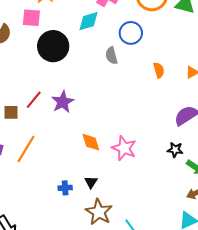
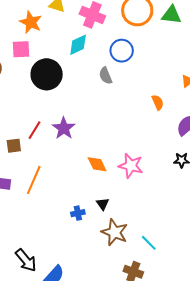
orange semicircle: (159, 70) -> (158, 102), moved

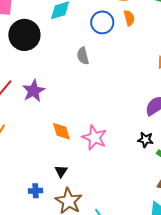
gray semicircle: (106, 76) -> (83, 56), moved
orange semicircle: (158, 102) -> (129, 18), moved
blue cross: (78, 213) -> (35, 191), moved

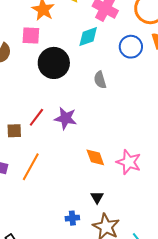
gray semicircle: (83, 56) -> (100, 80), moved
purple star: (34, 91) -> (66, 118), turned -30

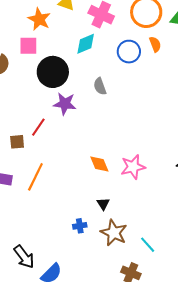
purple star: (66, 118) -> (65, 104), moved
pink star: (129, 162) -> (133, 167), turned -30

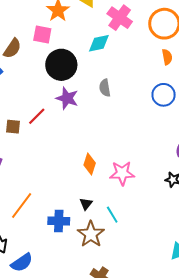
blue circle: (129, 52) -> (164, 95), moved
orange diamond: (99, 164) -> (90, 164), turned 30
orange line: (35, 177) -> (22, 205), moved
blue cross: (80, 226) -> (59, 221), size x1.5
cyan line: (148, 245) -> (112, 215), moved

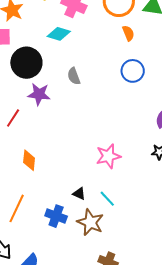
cyan diamond: (99, 43) -> (59, 34), turned 40
orange diamond: (90, 164) -> (29, 160), moved
black triangle: (86, 204) -> (79, 194), turned -32
blue cross: (59, 221) -> (56, 216), turned 30

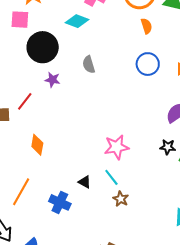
purple star: (39, 94) -> (52, 80), size x0.7
cyan line: (107, 199) -> (111, 177), moved
brown star: (90, 222) -> (121, 199), moved, size x0.6

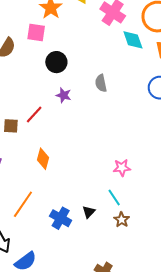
cyan diamond: (77, 21) -> (133, 40), moved, turned 45
black circle: (43, 47) -> (56, 62), size x0.7
pink star: (117, 147) -> (122, 168), size x0.7
black triangle: (85, 182) -> (89, 212), moved, turned 40

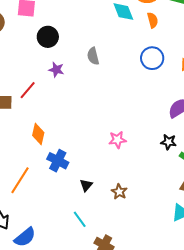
cyan line: (114, 198) -> (80, 219), moved
blue cross: (61, 218) -> (58, 161), moved

